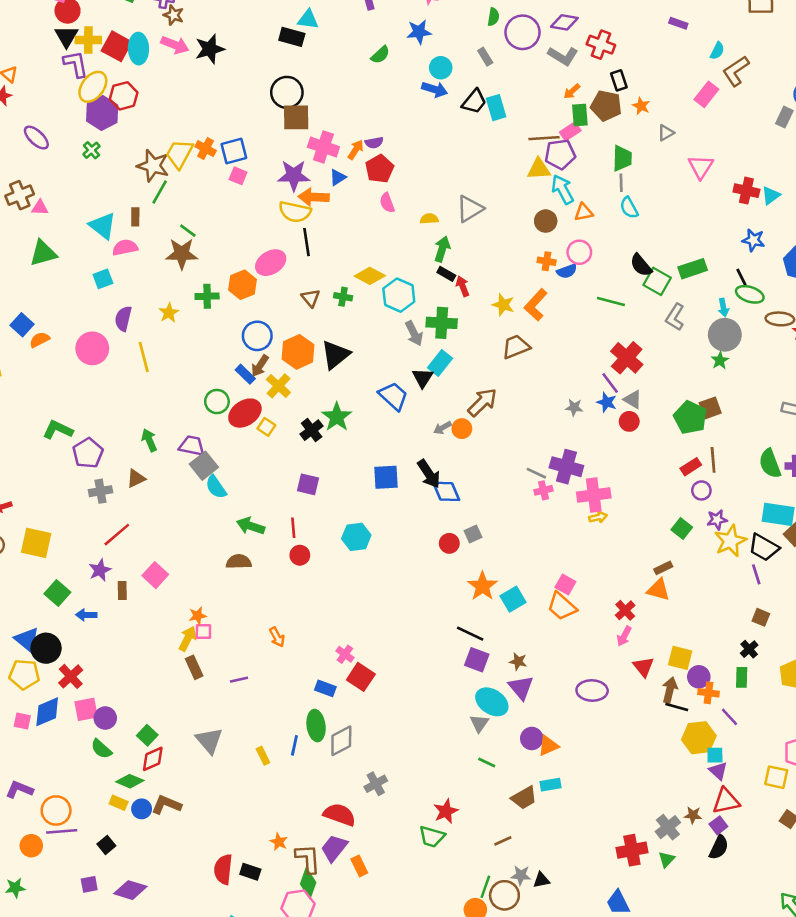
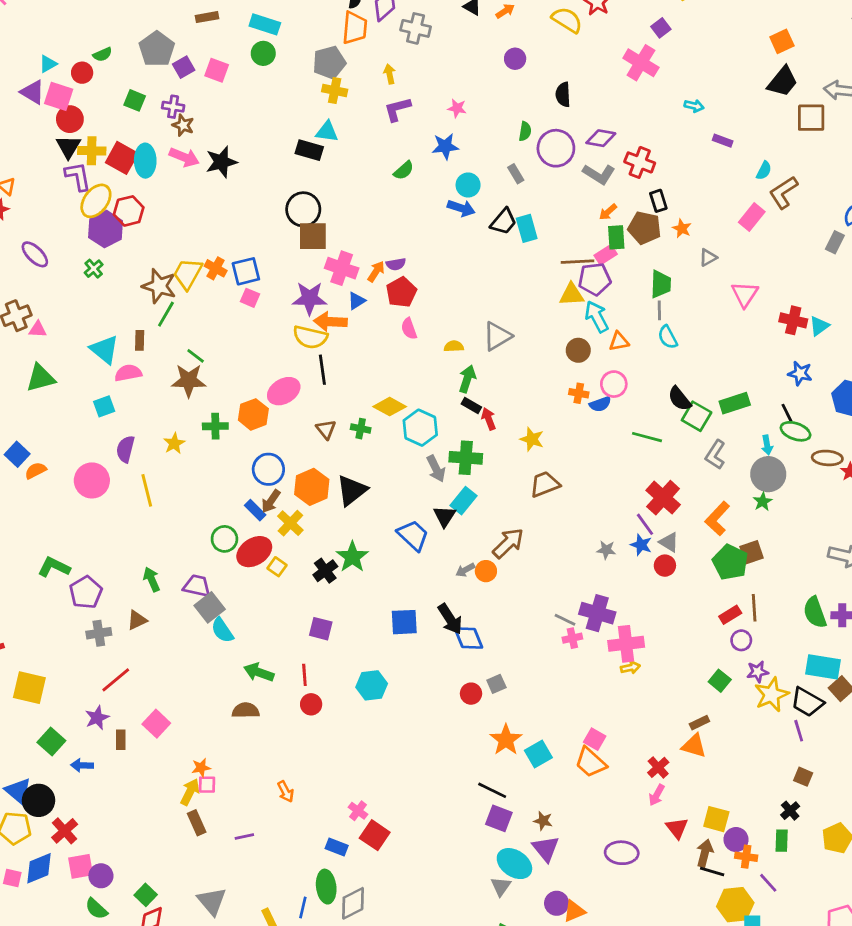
orange L-shape: (536, 305) -> (717, 519), moved

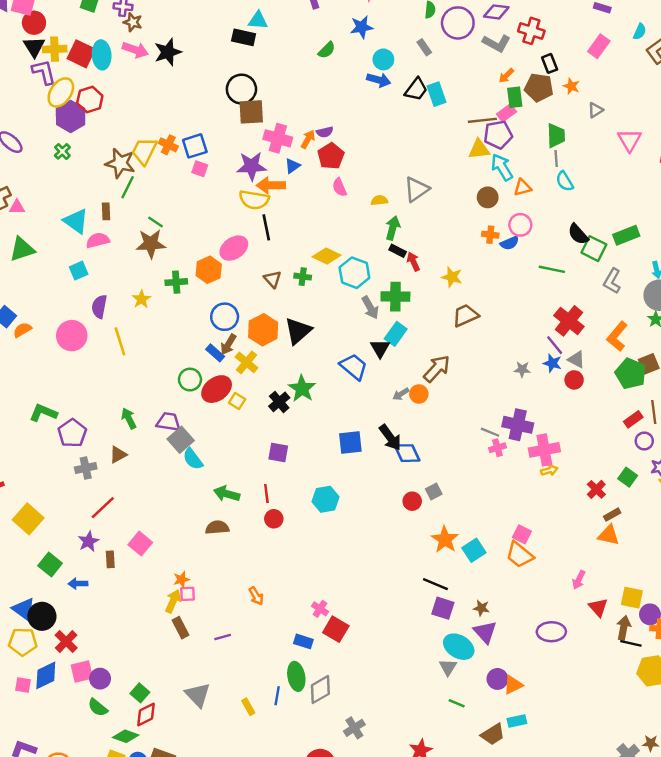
pink rectangle: (752, 217) -> (599, 46), moved
yellow square: (29, 688) -> (28, 519), turned 32
red cross: (658, 767) -> (596, 489), moved

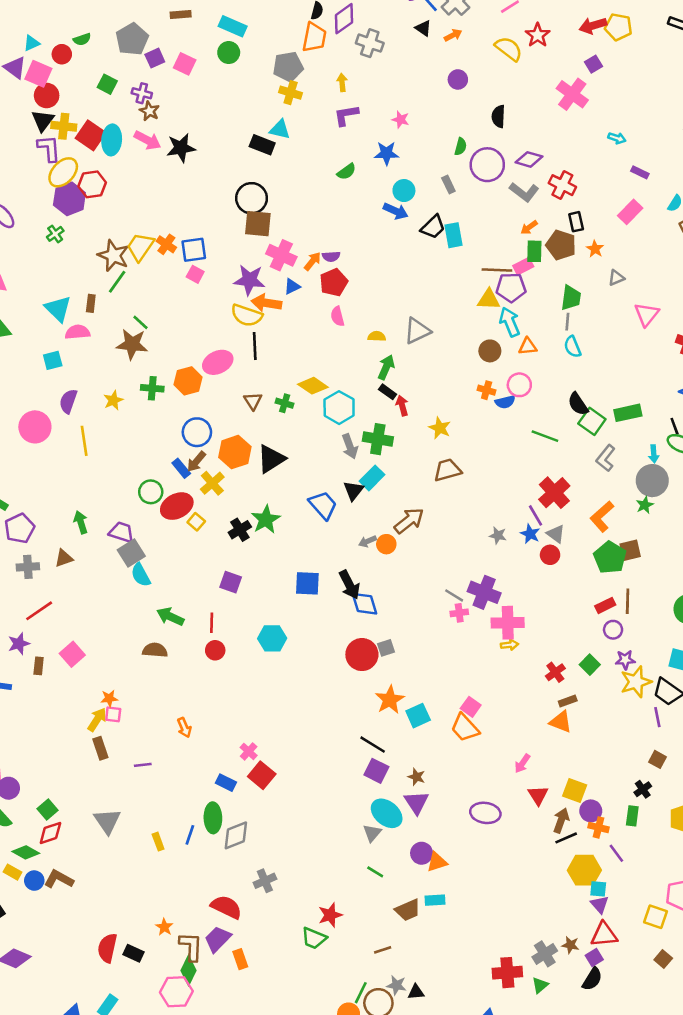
red circle: (412, 501) -> (362, 655), size x1.6
black line: (631, 643) -> (566, 838), turned -45

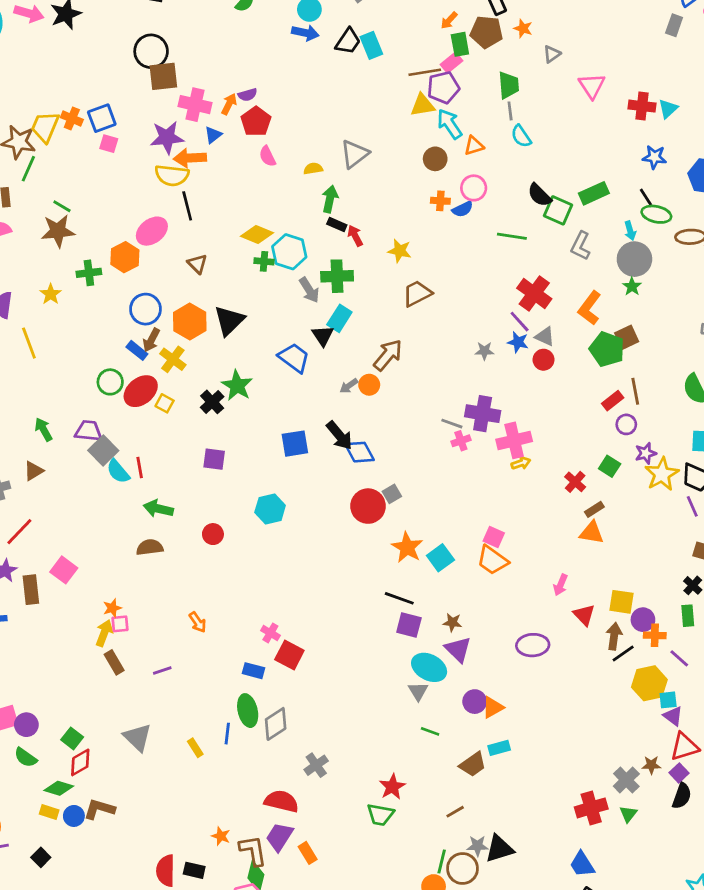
green cross: (285, 403) -> (264, 261), moved
red line: (212, 623) -> (140, 467), moved
brown rectangle: (39, 666) -> (31, 590), size x1.5
black triangle: (416, 992) -> (499, 849), size x1.6

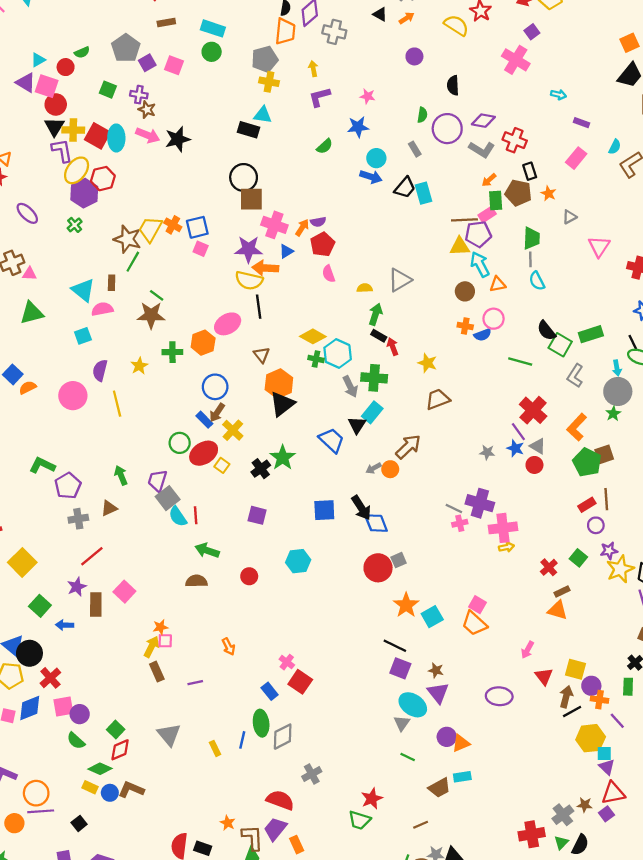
orange hexagon: (190, 322) -> (279, 384), moved
purple trapezoid: (88, 431) -> (157, 481), turned -85
blue rectangle: (254, 671) -> (270, 691), turned 30
black semicircle: (682, 796) -> (580, 845), moved

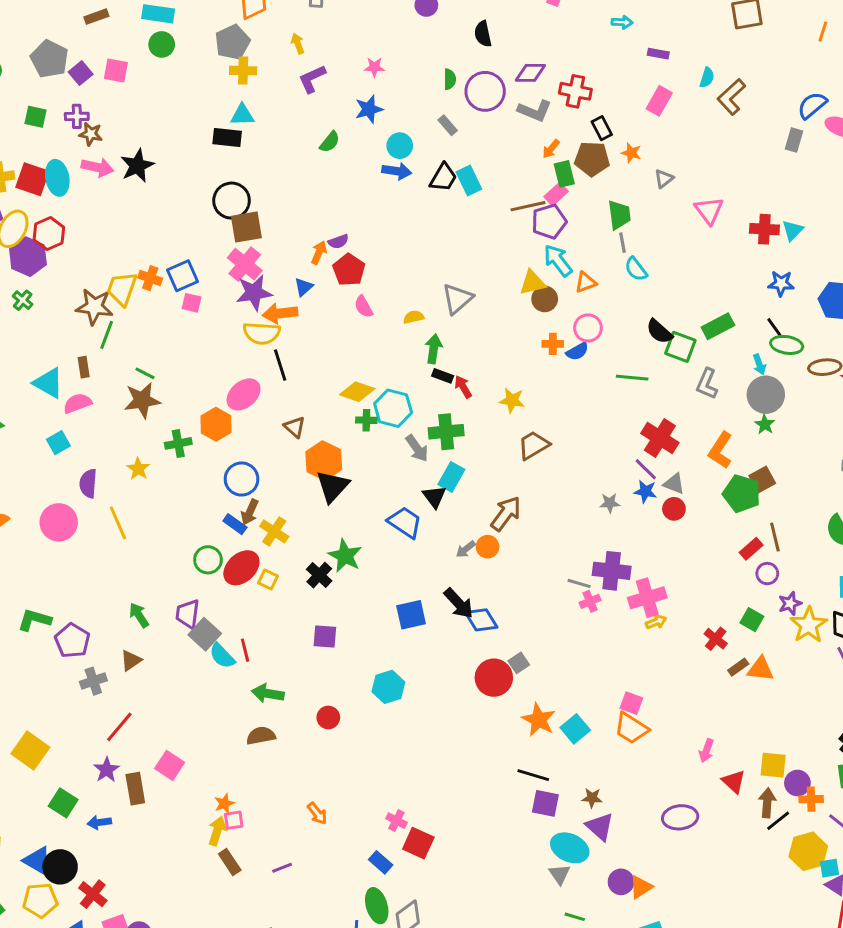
pink cross: (274, 225) -> (245, 264), moved, turned 30
yellow triangle: (460, 246) -> (532, 283), moved
orange triangle: (558, 610) -> (761, 669), moved

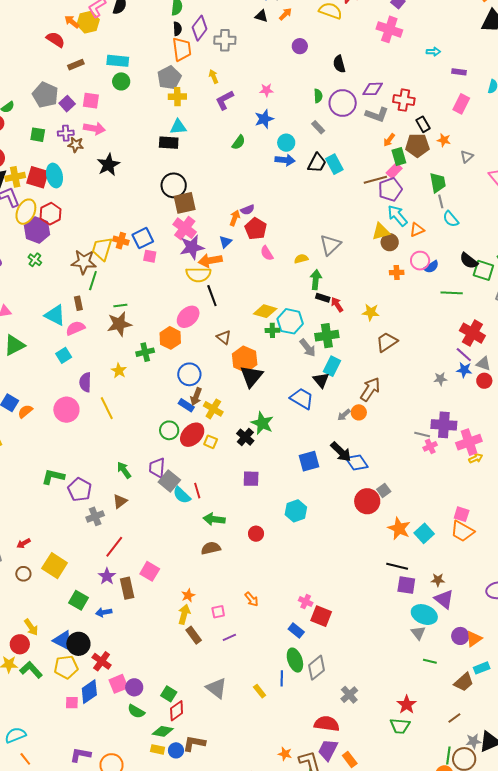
pink arrow: (97, 167) -> (94, 128), moved
blue semicircle: (577, 351) -> (431, 267), moved
green line: (145, 373) -> (120, 306), turned -32
pink square: (234, 820) -> (218, 612), moved

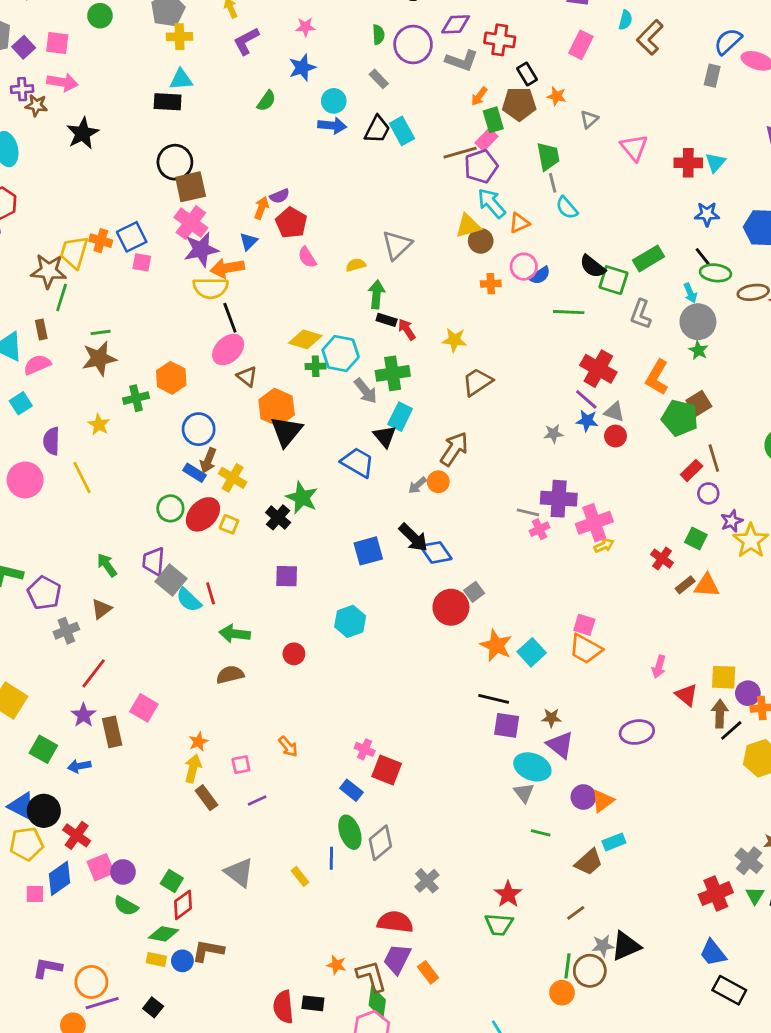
pink ellipse: (188, 317) -> (228, 350), moved

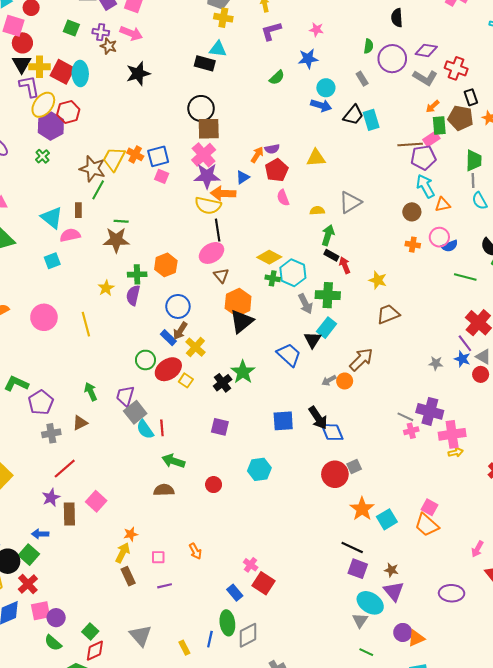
yellow triangle: (468, 226) -> (316, 158), moved
purple semicircle: (52, 441) -> (133, 295), moved
green square: (43, 749) -> (29, 555), moved

